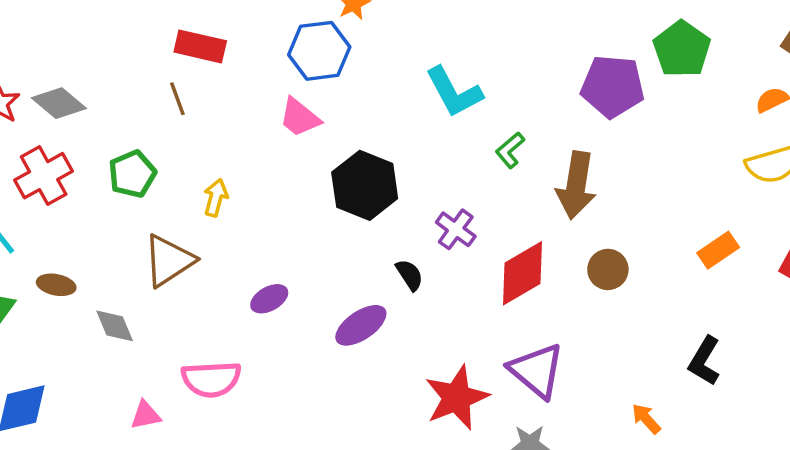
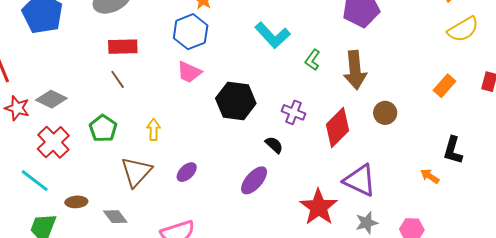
purple ellipse: (269, 299) -> (187, 172), moved
orange arrow: (646, 419) -> (430, 176), moved

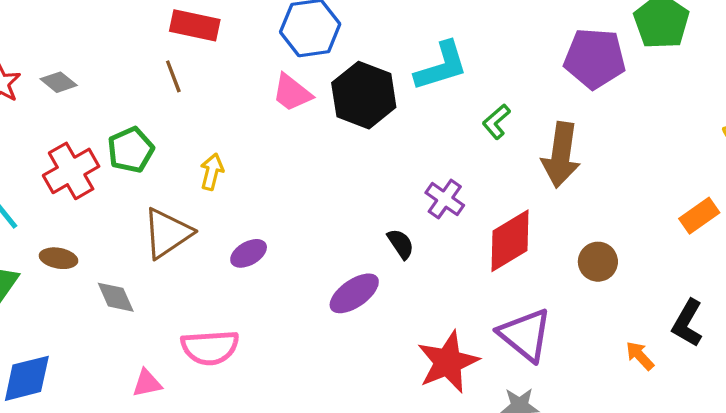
cyan L-shape: (273, 35) -> (441, 66), turned -78
gray diamond: (51, 99) -> (59, 82), size x0.7
black hexagon: (236, 101) -> (364, 95), moved
brown circle: (385, 113) -> (598, 262), moved
red cross: (53, 142) -> (71, 171), moved

